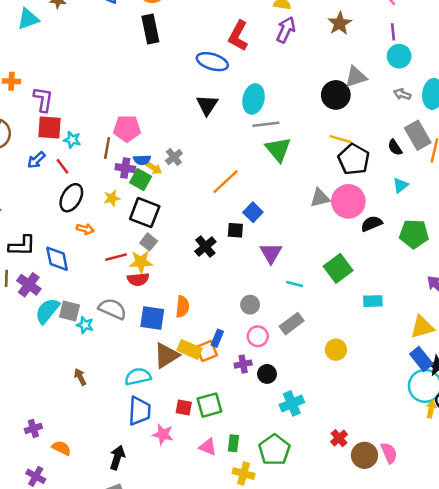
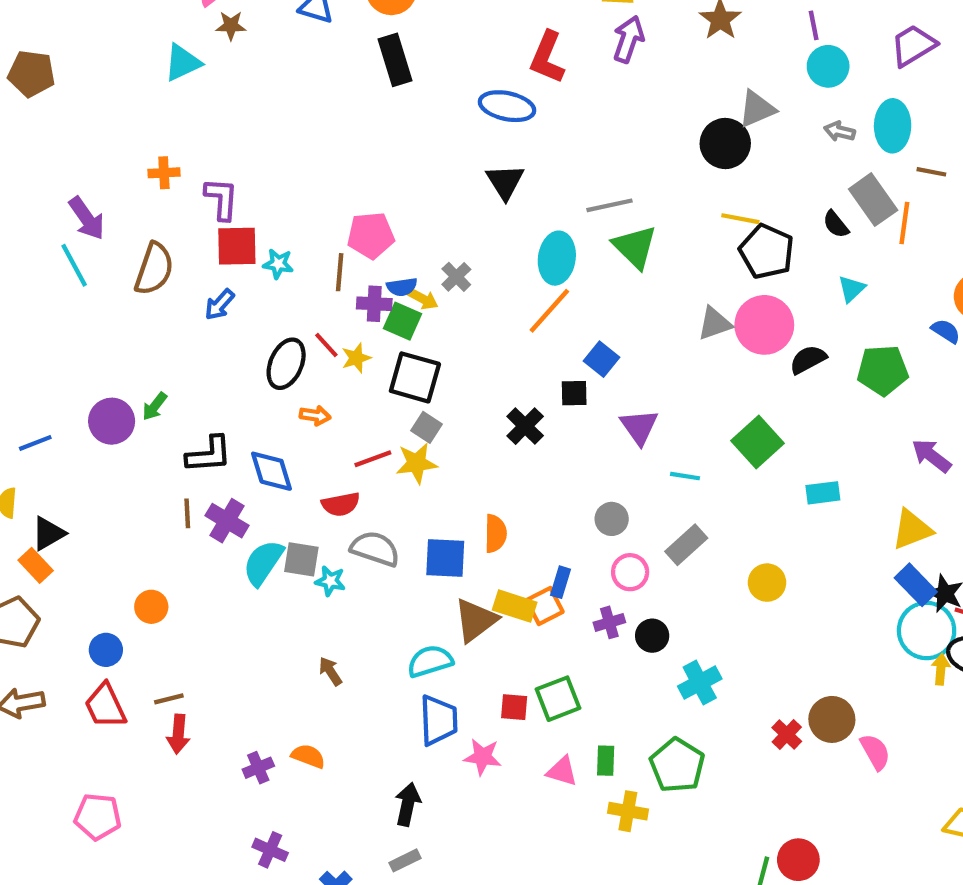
cyan ellipse: (254, 99) -> (557, 258), moved
red line: (62, 166) -> (326, 345), moved
red semicircle: (138, 279) -> (341, 504), moved
orange semicircle: (61, 448) -> (308, 756), moved
brown circle: (364, 455) -> (832, 719), moved

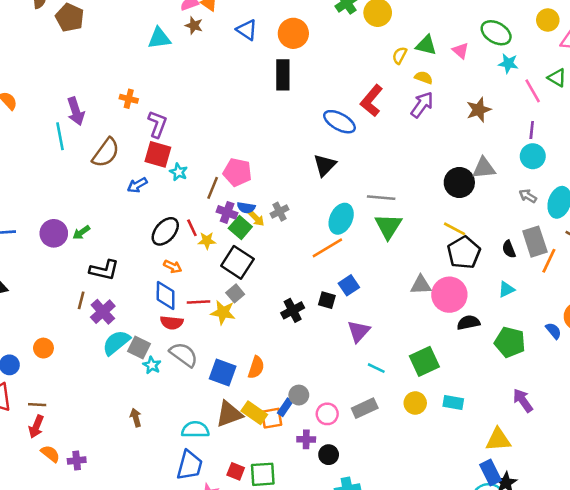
blue diamond: (271, 471) -> (166, 295), moved
gray circle: (612, 519) -> (299, 395), moved
yellow circle: (767, 583) -> (415, 403), moved
orange semicircle: (308, 756) -> (50, 454), moved

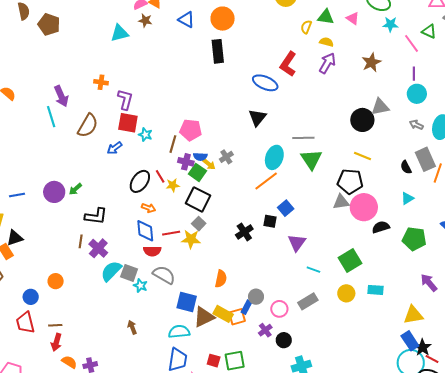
black pentagon: (464, 253) -> (350, 181), moved, turned -30
blue square: (223, 373) -> (187, 302), moved
purple cross: (306, 439) -> (265, 330), turned -32

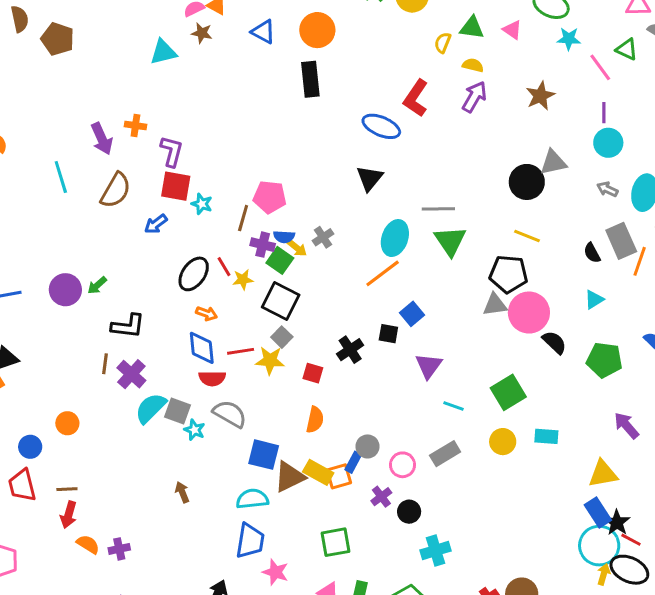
purple arrow: (61, 96) -> (102, 139), moved
black semicircle: (381, 227) -> (554, 342), turned 60
red square: (214, 361) -> (313, 373), moved

